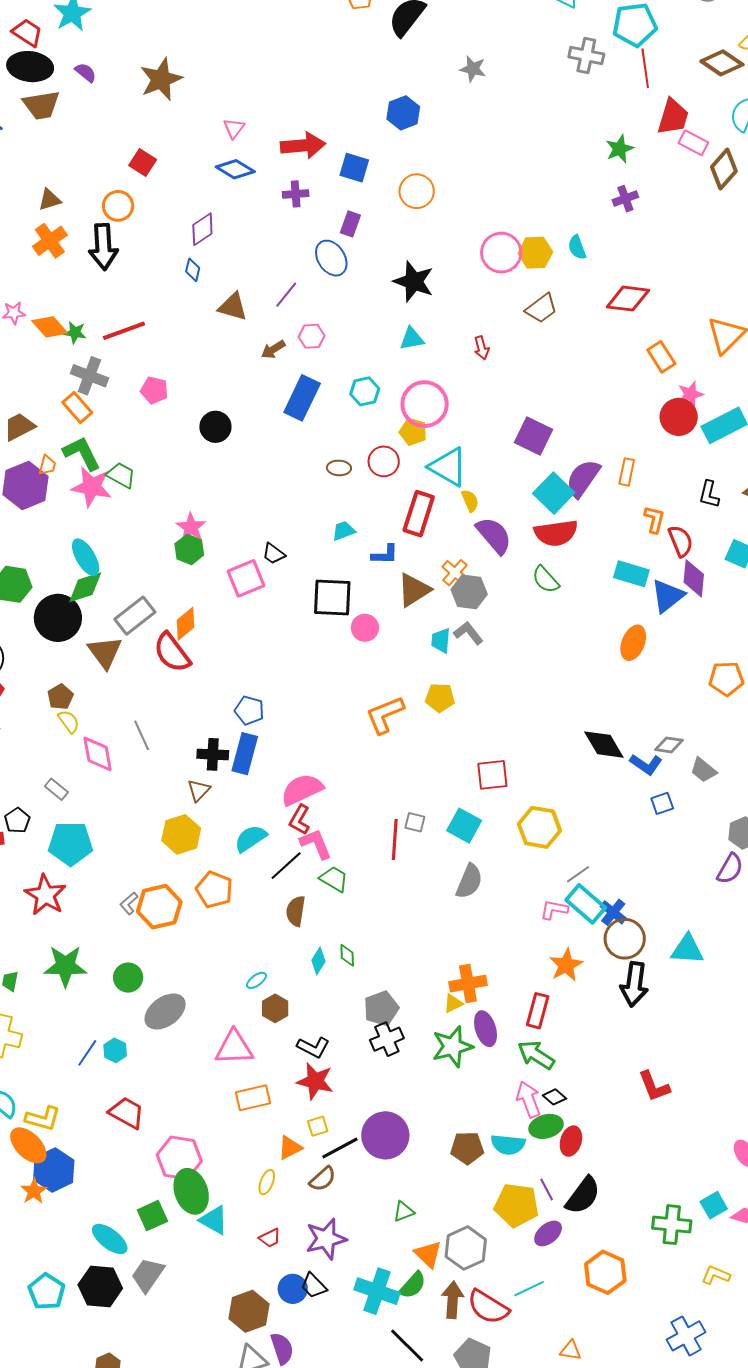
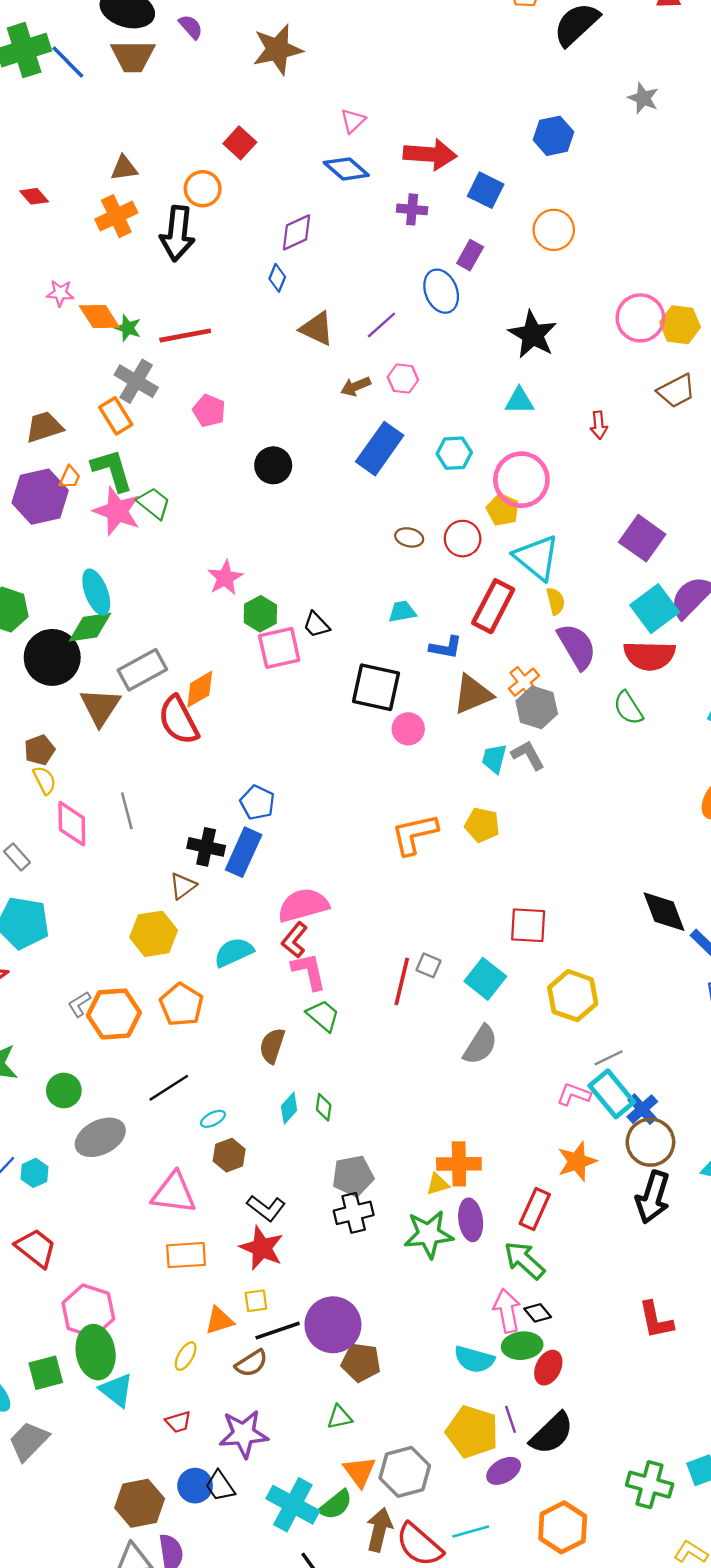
green hexagon: (189, 549) -> (260, 614), moved
black line: (286, 866) -> (169, 1088), moved
brown pentagon: (467, 1148) -> (361, 1362), moved

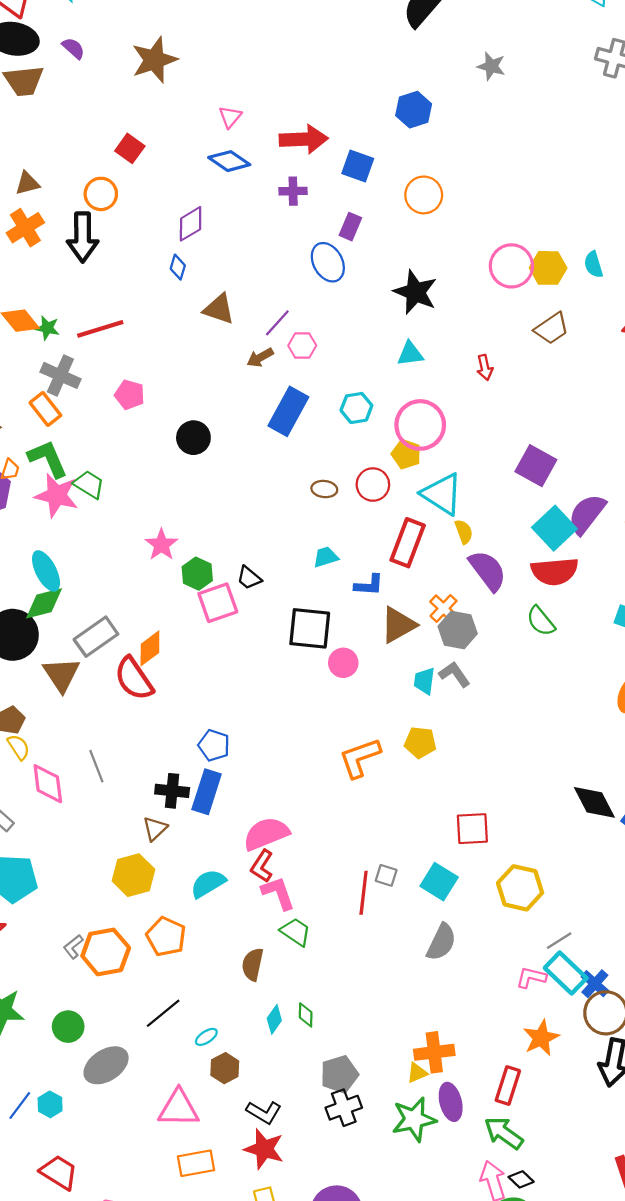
purple line: (381, 325) -> (277, 323), moved

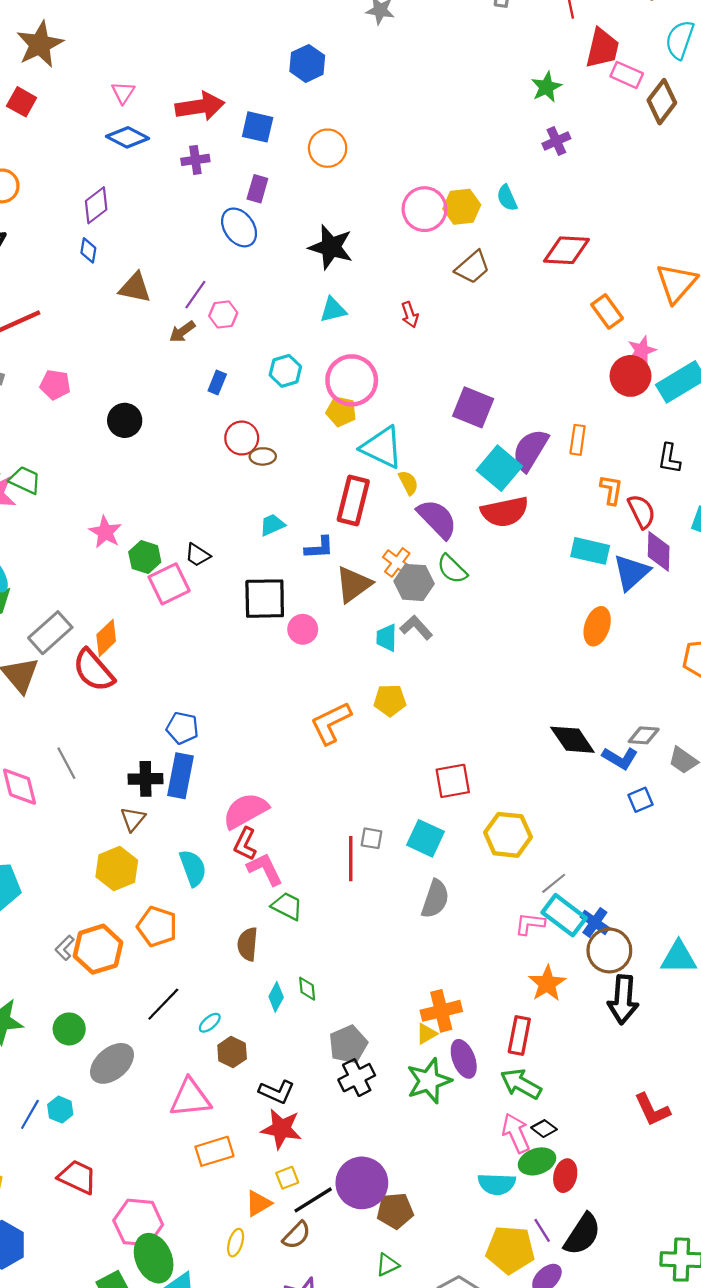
red square: (130, 148) -> (22, 102), moved
blue rectangle: (288, 411) -> (217, 383), size x0.5
red circle: (373, 485) -> (242, 438), moved
green semicircle: (541, 621) -> (452, 569), moved
cyan semicircle: (208, 884) -> (193, 868), turned 108

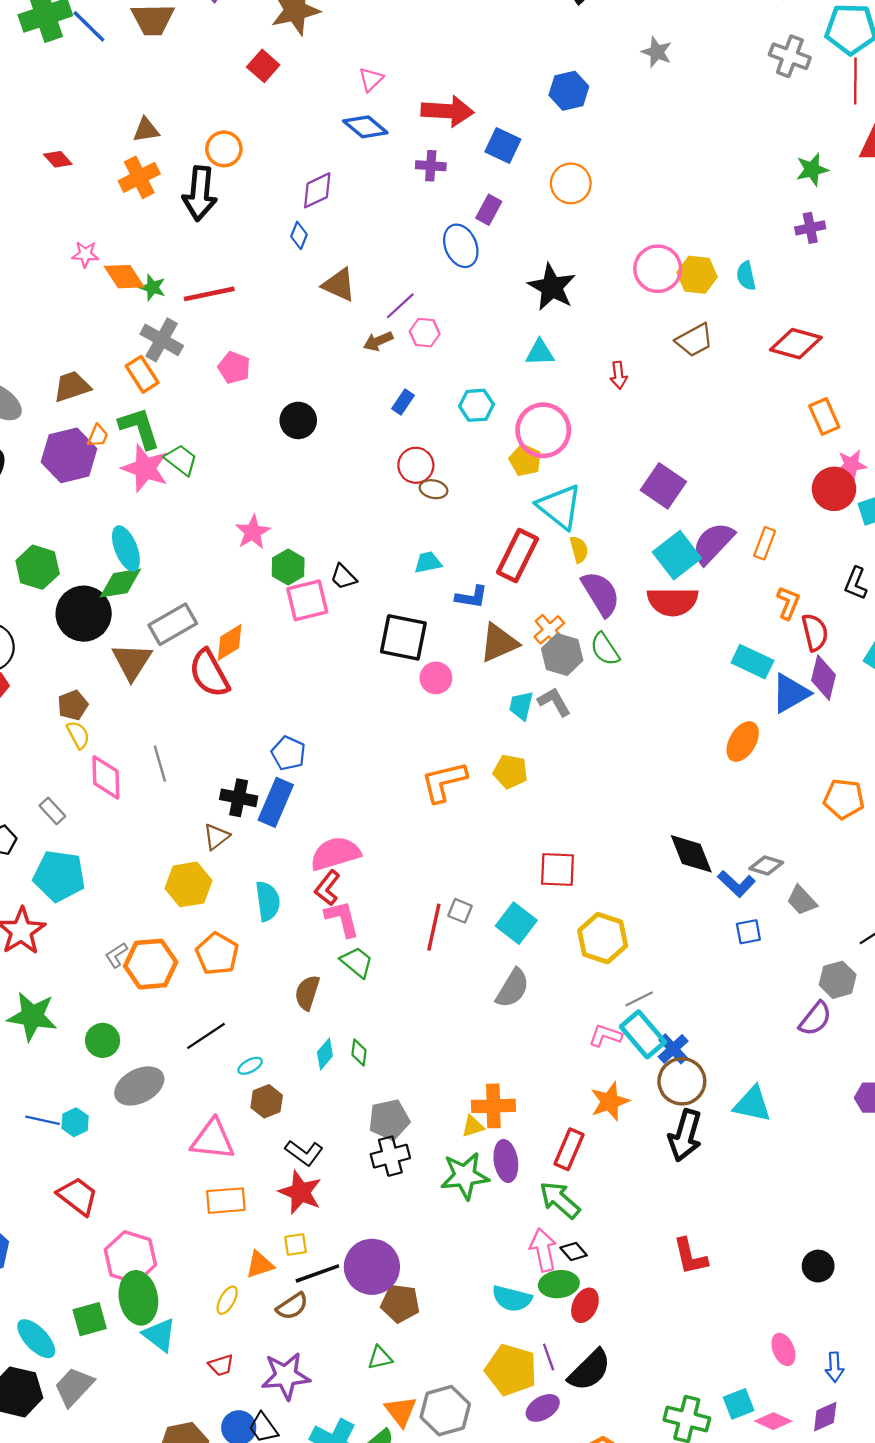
blue line: (30, 1114) -> (42, 1120), turned 60

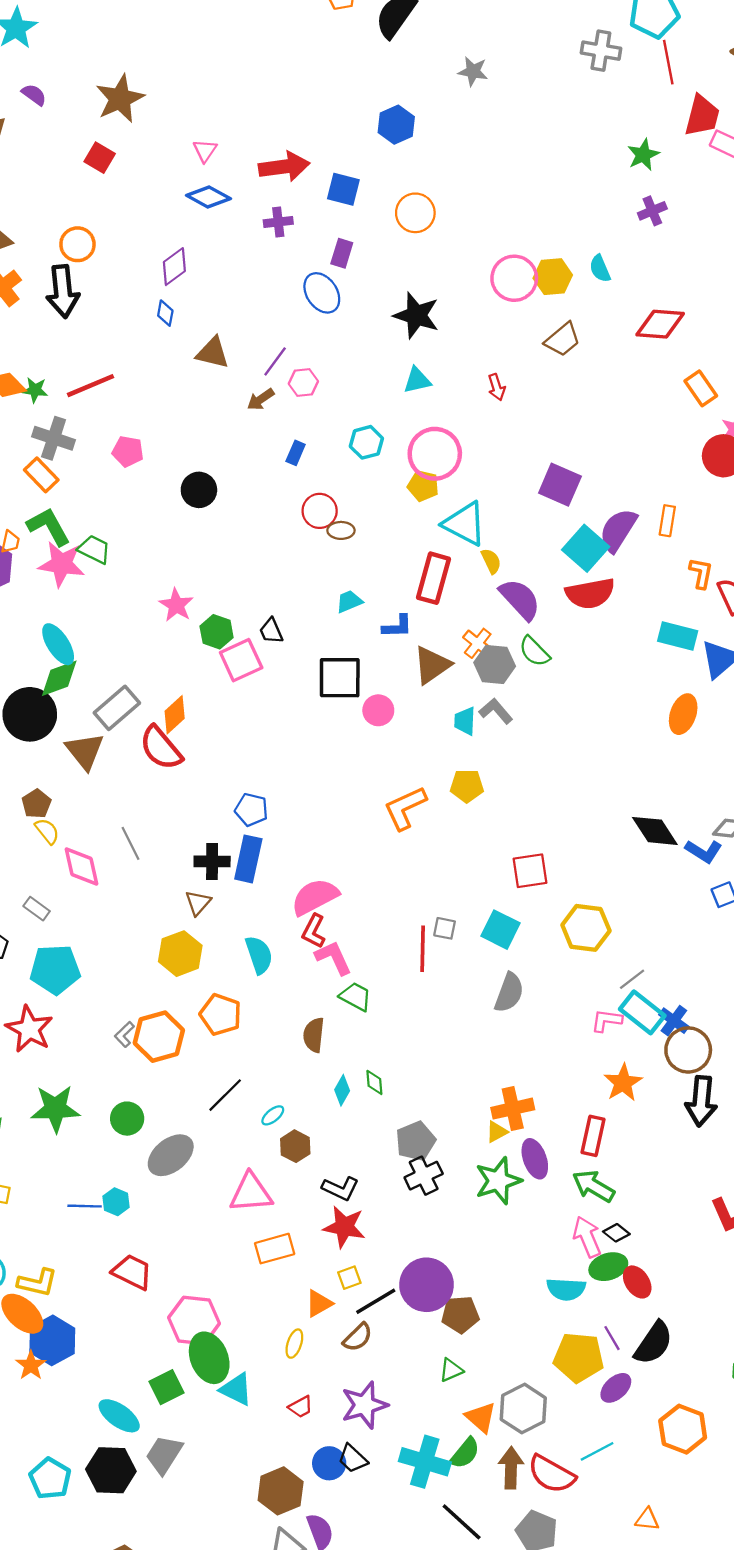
black trapezoid: (343, 577) -> (271, 631), turned 32
red ellipse: (585, 1305) -> (637, 1282), turned -48

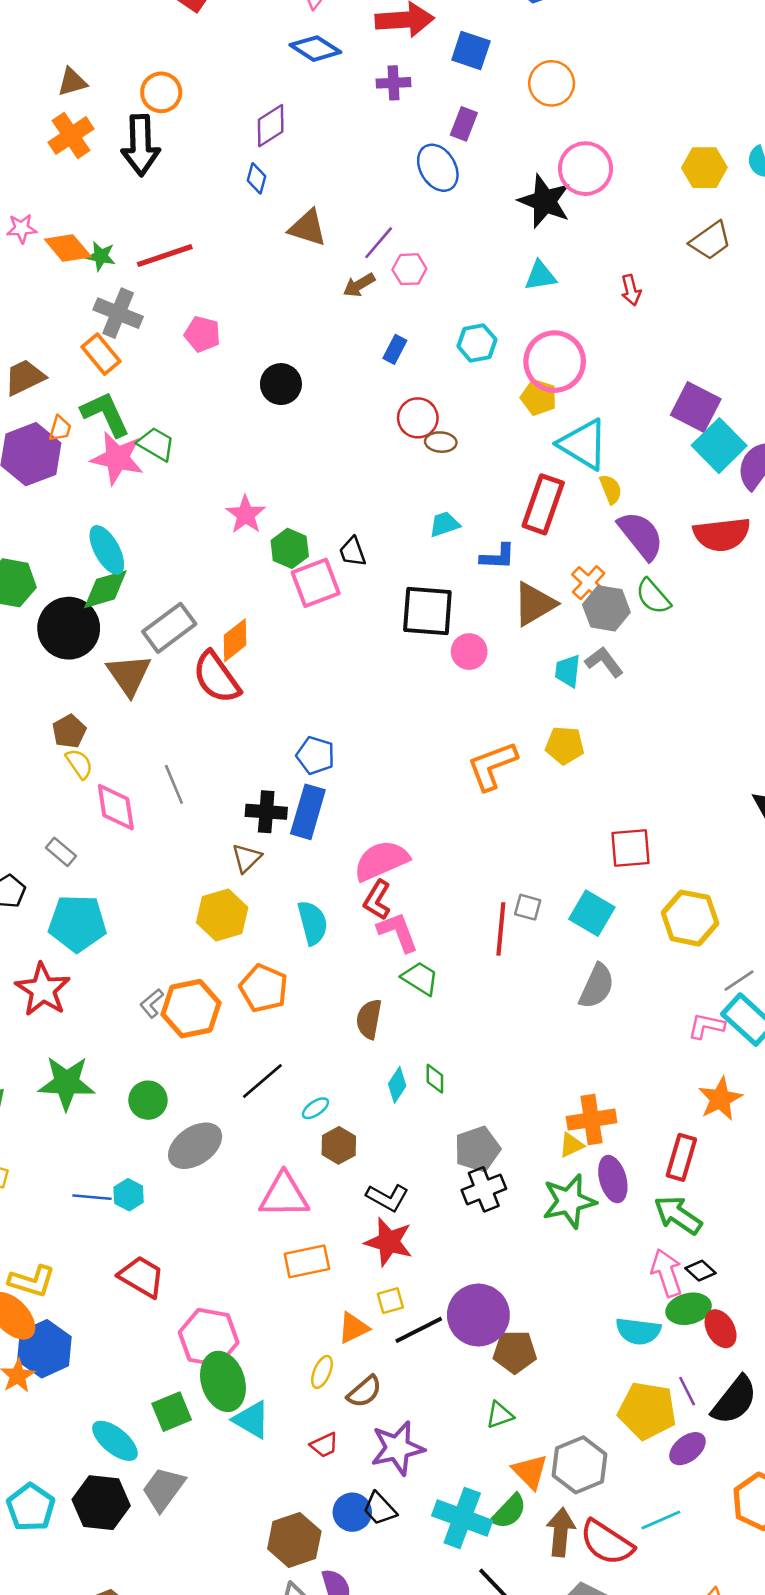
pink circle: (514, 278) -> (585, 169), moved
cyan square: (586, 548) -> (719, 446), moved
brown semicircle: (358, 1337) -> (364, 1392), moved

